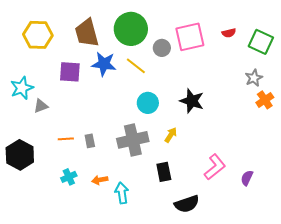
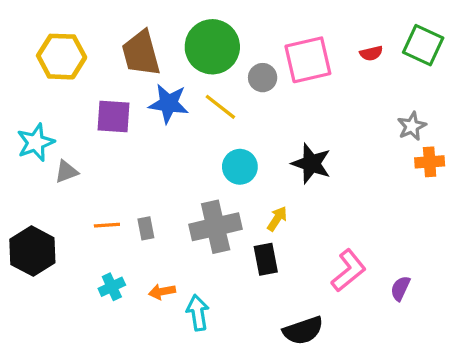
green square: (261, 42) -> (423, 45), moved
orange cross: (265, 100) -> (430, 162), turned 30
black rectangle: (164, 172) -> (266, 259), moved

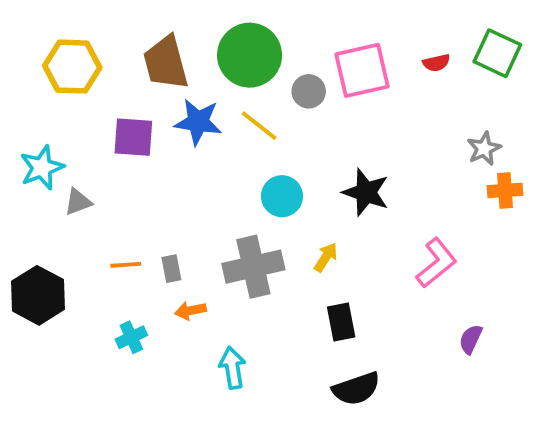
black rectangle: (266, 259) -> (341, 322), moved
pink L-shape: (349, 271) -> (436, 263), moved
orange arrow: (162, 292) -> (190, 311), moved

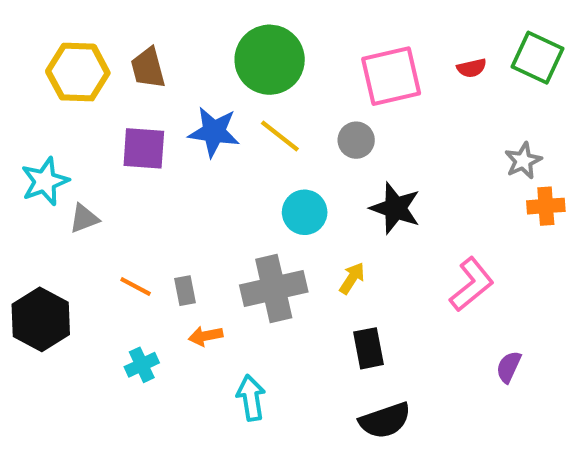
brown trapezoid: (166, 63) -> (148, 68), moved, size x0.7
gray circle: (309, 91) -> (356, 140), moved
orange line: (126, 265) -> (136, 286), turned 32

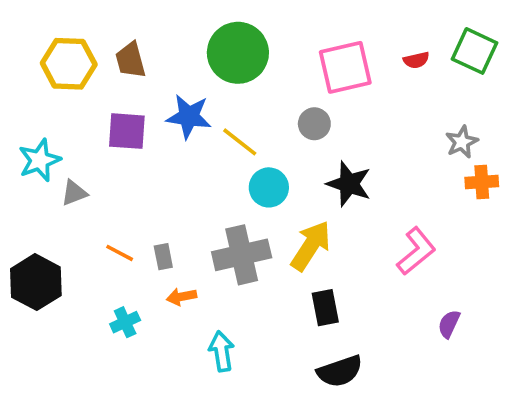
yellow line: (280, 136) -> (240, 142), moved
yellow arrow: (352, 278) -> (311, 246), size x1.8

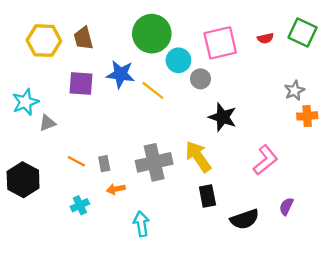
cyan circle: (269, 187) -> (178, 60), moved
yellow arrow: (311, 246) -> (198, 157), turned -68
black semicircle: (340, 371) -> (245, 219), moved

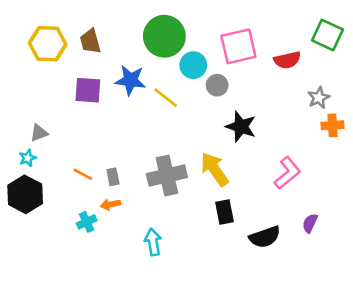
red semicircle: (265, 38) -> (287, 60), moved, size x1.5
cyan star: (25, 102) -> (28, 158), moved, size x0.6
gray triangle: (47, 123) -> (39, 133), moved
orange arrow: (116, 189) -> (110, 204), moved

